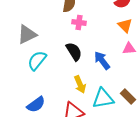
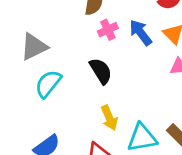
pink cross: (79, 22) -> (108, 30), turned -32
blue arrow: (102, 60) -> (141, 33), moved

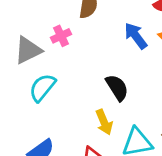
pink cross: (108, 30) -> (61, 36), moved
black semicircle: (101, 71) -> (117, 88), moved

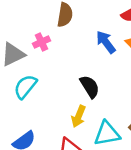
yellow arrow: (104, 122) -> (79, 116), turned 45

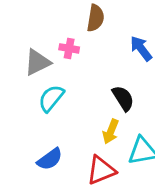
pink cross: (41, 42) -> (69, 48), turned 35

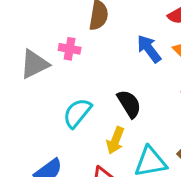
cyan semicircle: (51, 98) -> (77, 113), moved

